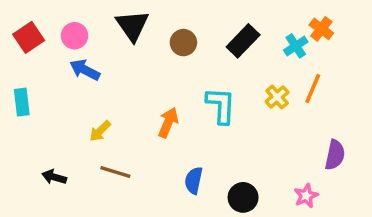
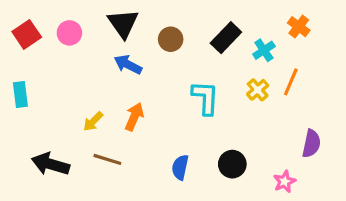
cyan cross: (296, 46) -> (264, 50), moved
blue arrow: (85, 70) -> (128, 65), moved
orange arrow: (168, 123) -> (134, 117), moved
black arrow: (54, 177) -> (50, 164), size x1.6
black circle: (243, 197) -> (232, 164), moved

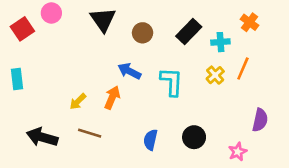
pink circle: (69, 33) -> (51, 13), moved
cyan cross: (264, 50) -> (220, 42), turned 30
blue arrow: (128, 65) -> (129, 71), moved

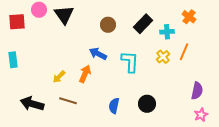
black triangle: (103, 20) -> (64, 15), moved
red square: (22, 29) -> (17, 22), turned 30
pink star: (238, 152) -> (201, 115), moved

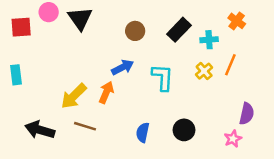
blue arrow: (98, 54) -> (123, 67), turned 126
yellow arrow: (59, 77) -> (74, 96), size x1.6
pink star: (201, 115) -> (233, 139), moved

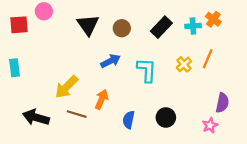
black triangle: (80, 18) -> (88, 25), moved
cyan cross: (209, 40) -> (193, 26), moved
orange arrow: (106, 92) -> (101, 99), moved

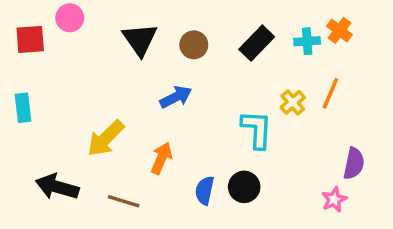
cyan L-shape: (147, 70) -> (257, 129), moved
brown line: (77, 114) -> (124, 201), moved
black circle: (166, 117) -> (244, 187), moved

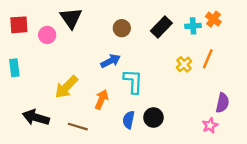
pink circle: (70, 18) -> (47, 35), moved
black triangle: (140, 39) -> (71, 18), moved
cyan L-shape: (257, 129) -> (133, 81), moved

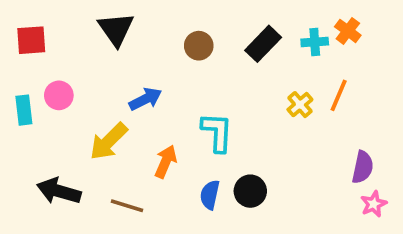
pink circle: (47, 35) -> (59, 95), moved
blue arrow: (110, 61) -> (145, 99), moved
pink star: (210, 125) -> (374, 204), moved

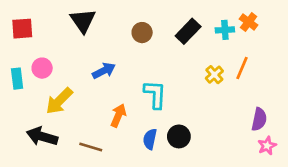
yellow arrow: (109, 141) -> (59, 101), moved

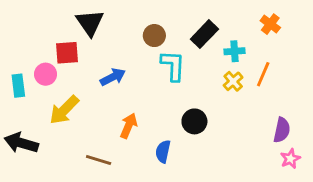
red square: (22, 29) -> (67, 53), moved
cyan cross: (225, 30) -> (235, 51), moved
cyan L-shape: (155, 94) -> (173, 66), moved
black arrow: (42, 136) -> (21, 143), moved
black circle: (179, 136) -> (194, 121), moved

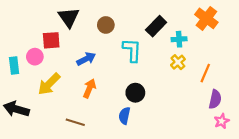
orange cross: (270, 24) -> (206, 18), size x1.5
brown circle: (154, 36) -> (106, 25), moved
orange line: (263, 74) -> (205, 73), moved
black circle: (194, 121) -> (135, 93), moved
orange arrow: (129, 126) -> (89, 88), moved

